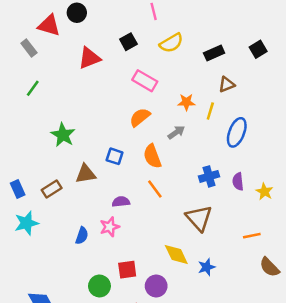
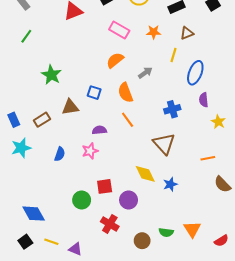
orange star: (186, 102) -> (154, 32), moved
purple semicircle: (238, 181) -> (204, 100), moved
blue semicircle: (82, 236) -> (60, 154), moved

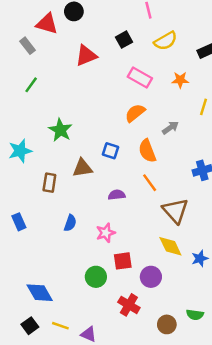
blue rectangle: (14, 120) -> (19, 222), moved
brown rectangle: (42, 120) -> (49, 183), turned -49
brown triangle: (164, 144) -> (175, 211), moved
cyan star: (21, 148) -> (20, 151), moved
pink star: (90, 151) -> (106, 233), moved

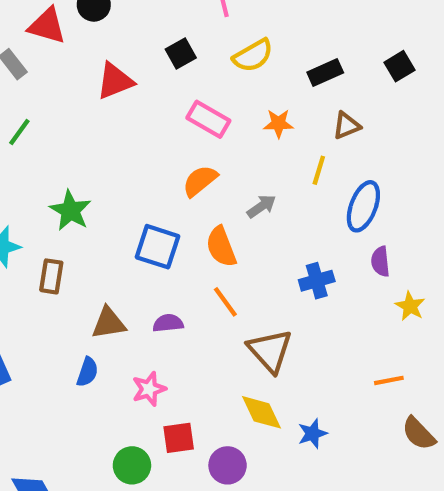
blue square: (111, 151) -> (157, 247), size x1.5
brown triangle: (82, 168) -> (109, 323), moved
brown rectangle: (49, 183) -> (51, 276), moved

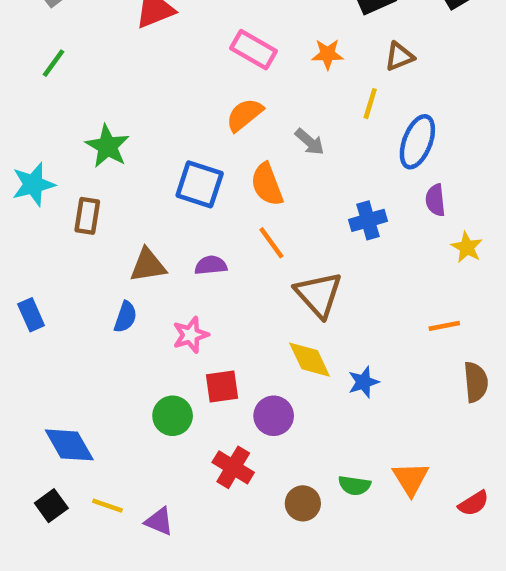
gray arrow: (261, 206) -> (310, 142), turned 76
brown semicircle: (419, 434) -> (476, 382), turned -141

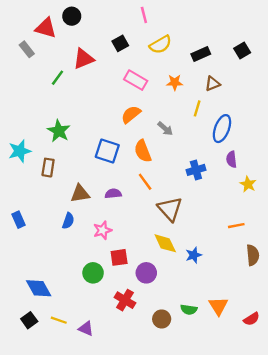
green line: (54, 63) -> (58, 78), moved

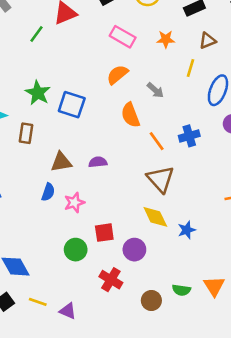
blue square: (107, 151) -> (72, 105), moved
orange line: (145, 182) -> (157, 141), moved
pink star: (102, 230) -> (74, 203), moved

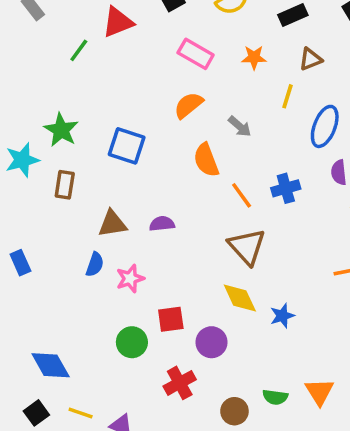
green star: (38, 93) -> (61, 130), moved
red cross: (111, 280) -> (180, 383), turned 30

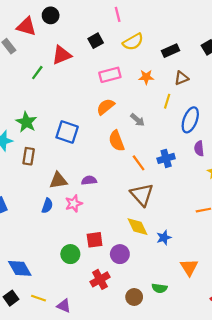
pink rectangle: (196, 54) -> (110, 75), turned -45
pink star: (130, 279) -> (74, 204), moved
orange triangle: (319, 392) -> (189, 267), moved

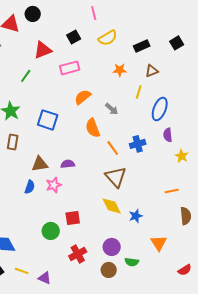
green line: (37, 73) -> (26, 76), moved
pink rectangle: (110, 75) -> (70, 68), moved
purple circle: (120, 254) -> (112, 247), moved

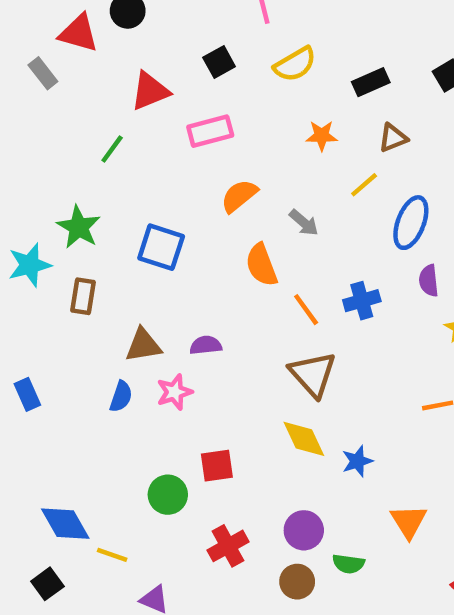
yellow line: (139, 92) -> (364, 185), turned 32
yellow line: (22, 271) -> (112, 555), moved

